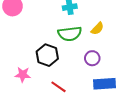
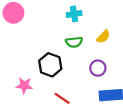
green semicircle: (70, 34) -> (74, 42), size x0.7

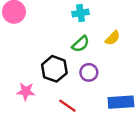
green semicircle: (74, 42) -> (81, 44), turned -35
purple circle: (98, 68) -> (89, 72), moved

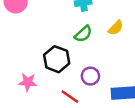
purple circle: (89, 72) -> (90, 76), moved

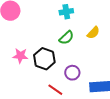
pink star: (28, 82) -> (20, 56), moved

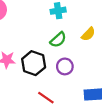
purple circle: (72, 73) -> (65, 66), moved

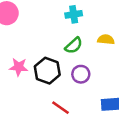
yellow semicircle: (88, 34) -> (106, 39), turned -128

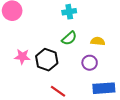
yellow semicircle: (106, 39) -> (98, 41), moved
purple circle: (81, 74) -> (90, 63), moved

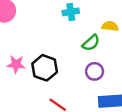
green semicircle: (69, 38) -> (91, 43), moved
yellow semicircle: (98, 41) -> (110, 26), moved

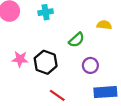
cyan cross: (71, 12) -> (46, 12), moved
green semicircle: (91, 43) -> (77, 40), moved

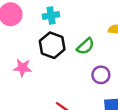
black hexagon: (46, 62) -> (52, 45), moved

